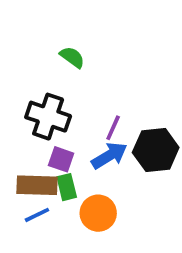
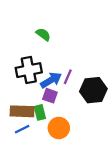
black cross: (48, 117) -> (29, 70), turned -30
blue arrow: (109, 156) -> (51, 80), moved
purple square: (61, 159) -> (50, 96), moved

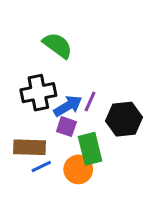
green semicircle: (43, 34) -> (58, 45), size x1.5
green rectangle: (40, 112) -> (90, 149), moved, size x1.5
blue line: (22, 129) -> (41, 166), moved

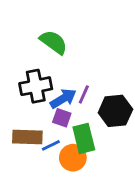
blue line: (41, 166) -> (51, 145), moved

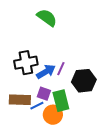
green semicircle: (54, 42) -> (47, 18), moved
purple square: (62, 118) -> (44, 94), moved

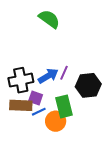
black cross: (26, 63) -> (21, 80), moved
purple square: (44, 94) -> (36, 98), moved

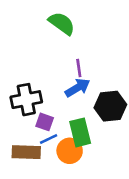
purple line: (64, 73) -> (79, 68), moved, turned -32
blue arrow: (48, 76) -> (77, 88), moved
brown rectangle: (21, 105) -> (26, 152), moved

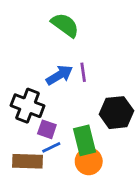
blue arrow: (77, 88) -> (59, 75), moved
black cross: (26, 100) -> (28, 106), turned 32
orange circle: (70, 151) -> (89, 161), moved

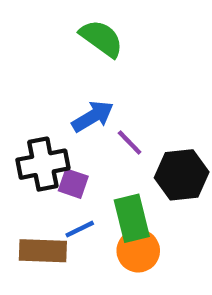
purple line: (83, 72) -> (130, 142), moved, turned -36
black cross: (28, 106) -> (43, 164), turned -32
purple square: (47, 129) -> (73, 184), moved

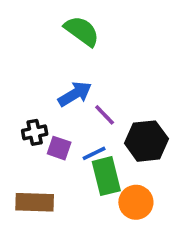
black cross: (43, 164) -> (35, 132), size x0.6
blue line: (80, 229) -> (94, 153), moved
orange circle: (138, 251) -> (136, 202), moved

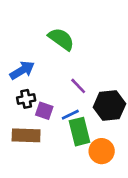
green semicircle: (82, 31) -> (61, 39), moved
blue arrow: (75, 94) -> (22, 70), moved
brown rectangle: (35, 202) -> (26, 135), moved

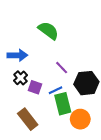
blue arrow: (22, 70) -> (17, 55), turned 30
black cross: (26, 99) -> (21, 78), turned -32
brown rectangle: (26, 135) -> (28, 119), moved, turned 50

